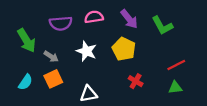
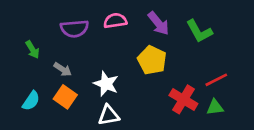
green arrow: (27, 40) -> (32, 50), size x0.6
white star: (86, 51) -> (106, 84), moved
orange square: (53, 79) -> (65, 97), turned -30
red cross: (136, 81) -> (183, 99), moved, size x1.5

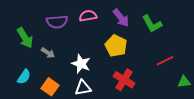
green arrow: (32, 50) -> (25, 38), size x1.5
orange square: (65, 97) -> (50, 87), moved
red cross: (183, 99) -> (124, 80), moved
green triangle: (215, 107) -> (184, 82), moved

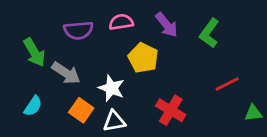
green L-shape: (152, 24) -> (209, 33), turned 65
yellow pentagon: (116, 46) -> (143, 58), moved
gray arrow: (48, 53) -> (66, 73), size x1.5
orange square: (50, 87) -> (81, 110), moved

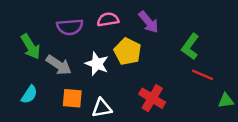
green L-shape: (209, 33) -> (190, 47), moved
red line: (227, 84) -> (203, 75), turned 50
white star: (111, 88) -> (97, 64), moved
orange square: (81, 110) -> (72, 98), turned -30

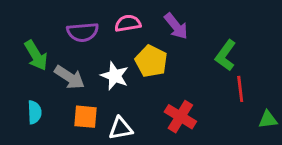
red line: (203, 75) -> (240, 89), turned 60
cyan semicircle: (29, 95) -> (35, 112), turned -36

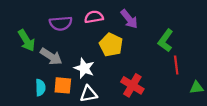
white star: (115, 76) -> (84, 68), moved
cyan semicircle: (35, 112) -> (40, 88), moved

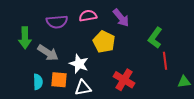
green arrow: (26, 40) -> (25, 38), turned 30

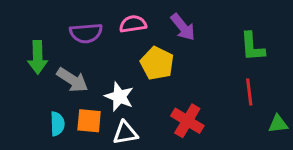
green L-shape: (155, 38) -> (252, 47), moved, turned -40

